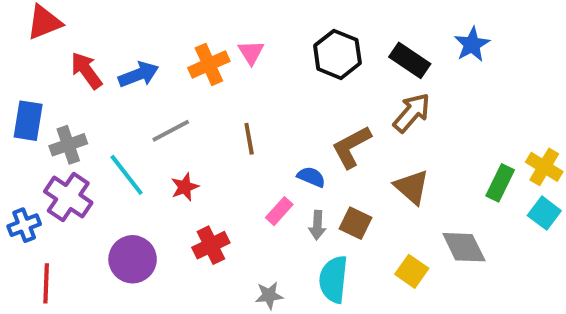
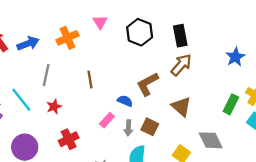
blue star: (472, 44) -> (235, 57), moved
pink triangle: (251, 52) -> (100, 22), moved
black rectangle: (410, 60) -> (180, 36), turned 45
gray line: (171, 131) -> (46, 75), turned -50

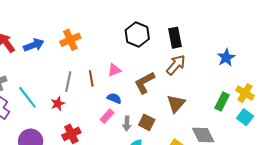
pink triangle: (100, 22) -> (114, 70), moved, turned 40
gray line: (46, 75) -> (68, 82), moved
blue semicircle: (125, 101) -> (114, 98), moved
brown triangle: (181, 107) -> (176, 104), turned 30

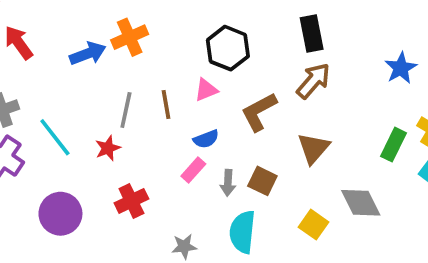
black hexagon: (137, 35) -> (228, 48), moved
blue arrow: (34, 45) -> (88, 54), moved
blue semicircle: (114, 98) -> (206, 139), turned 136

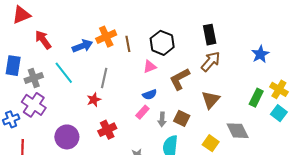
brown line: (166, 104) -> (128, 44), moved
cyan line: (55, 137) -> (64, 73), moved

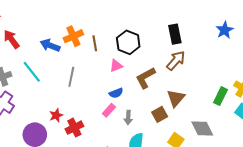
blue arrow: (82, 46) -> (50, 45), turned -138
blue star: (260, 54) -> (225, 30), moved
red star: (94, 100) -> (56, 115), moved
brown square: (182, 118) -> (160, 114), moved, turned 35

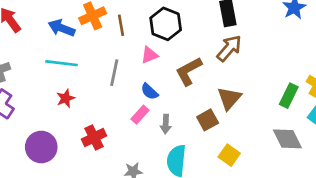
cyan line: (32, 72) -> (62, 63), moved, turned -45
gray line: (71, 77) -> (114, 73), moved
blue semicircle: (116, 93) -> (149, 92), turned 64
red star: (56, 115) -> (66, 98), moved
gray diamond: (202, 129) -> (287, 139), moved

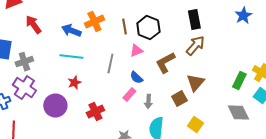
brown line: (121, 25) -> (124, 27), moved
purple circle: (41, 147) -> (55, 106), moved

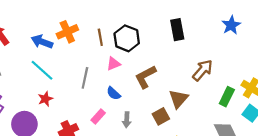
brown arrow: (195, 46) -> (203, 70), moved
cyan line: (71, 57) -> (42, 70), turned 35
pink rectangle: (129, 95) -> (98, 116), moved

